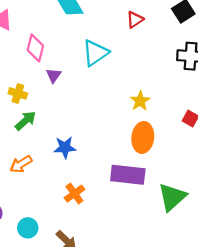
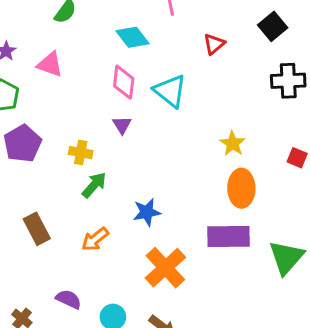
pink diamond: (35, 48) -> (124, 82), moved
cyan triangle: (95, 53) -> (170, 91), turned -40
orange cross: (74, 194) -> (165, 268), size x1.6

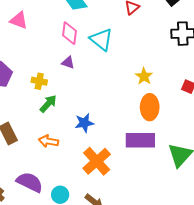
purple triangle: (122, 125) -> (68, 63), turned -40
orange arrow: (95, 239) -> (48, 141), turned 48
purple semicircle: (69, 299) -> (30, 182), size x1.5

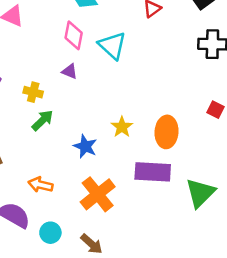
yellow star: (144, 76) -> (122, 127), moved
blue star: (84, 123) -> (85, 146), turned 30
orange arrow: (48, 141) -> (41, 185), moved

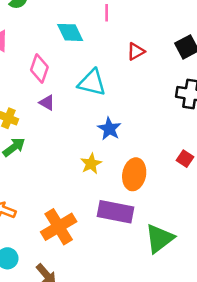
pink diamond: (74, 35) -> (39, 69), moved
cyan triangle: (112, 46) -> (92, 83), turned -36
blue star: (85, 146) -> (109, 129), moved

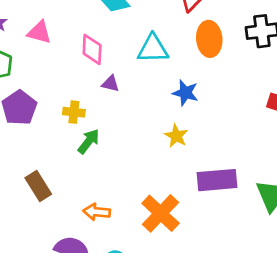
orange ellipse: (134, 174) -> (209, 39), moved

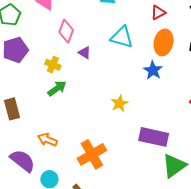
pink diamond: (92, 49) -> (66, 31), moved
blue star: (185, 93) -> (153, 70), moved
purple rectangle: (217, 180) -> (154, 137), moved

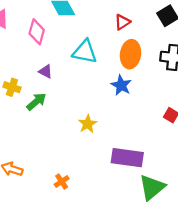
pink diamond: (66, 31) -> (37, 32), moved
green arrow: (57, 88) -> (36, 102), moved
orange cross: (92, 154) -> (62, 182), size x0.5

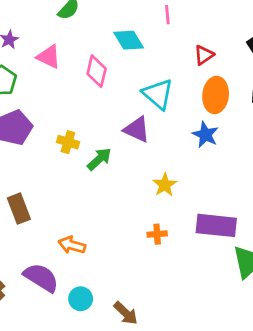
cyan triangle: (85, 52) -> (158, 94), turned 32
purple triangle: (46, 72) -> (137, 129), moved, size x1.5
orange cross: (62, 182) -> (157, 234), moved, turned 32

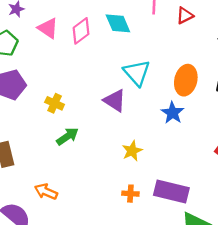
red triangle: (204, 55) -> (185, 16), moved
pink diamond: (97, 71) -> (81, 31), moved, turned 32
green arrow: (99, 159) -> (67, 136), moved
orange cross: (157, 234) -> (130, 194), moved

